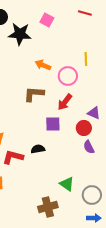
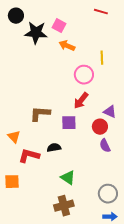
pink square: (47, 20) -> (59, 26), moved
orange arrow: (43, 65) -> (67, 46), moved
brown L-shape: (34, 94) -> (40, 114), moved
green triangle: (67, 184) -> (68, 178), moved

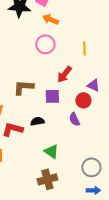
yellow line: (102, 58) -> (84, 48), moved
pink circle: (84, 75) -> (45, 44), moved
purple semicircle: (105, 146) -> (74, 119), moved

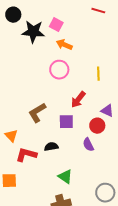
brown L-shape: (23, 87) -> (37, 113), turned -35

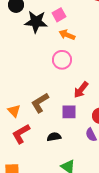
pink square: (56, 25) -> (59, 15), turned 32
orange triangle: (11, 136) -> (14, 111), moved
red L-shape: (26, 155) -> (21, 134), moved, turned -45

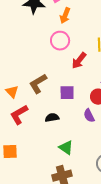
orange arrow: (67, 35) -> (65, 16), turned -91
red arrow: (81, 90) -> (79, 61), moved

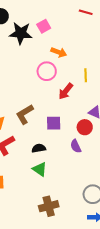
orange arrow: (65, 16) -> (59, 52), moved, turned -91
green triangle: (66, 148) -> (40, 169), moved

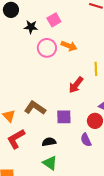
black star: (21, 33) -> (31, 27), size x0.6
pink circle: (47, 71) -> (47, 48), moved
brown L-shape: (25, 114) -> (35, 108), turned 65

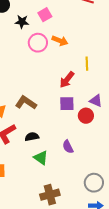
purple square: (64, 117) -> (67, 104), moved
purple semicircle: (86, 140) -> (68, 147), moved
black semicircle: (49, 142) -> (32, 137), moved

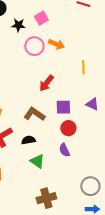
red arrow: (67, 80) -> (46, 83), moved
brown L-shape: (26, 103) -> (34, 114), moved
red circle: (86, 116) -> (68, 128), moved

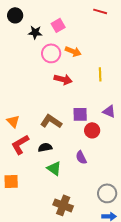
red arrow: (46, 83) -> (63, 79), moved, turned -114
red circle: (68, 128) -> (92, 130), moved
brown cross: (46, 198) -> (63, 205), turned 36

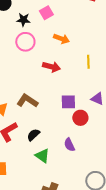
pink circle: (51, 53) -> (25, 42), moved
brown L-shape: (51, 121) -> (27, 101), moved
black semicircle: (45, 147) -> (33, 135), turned -32

